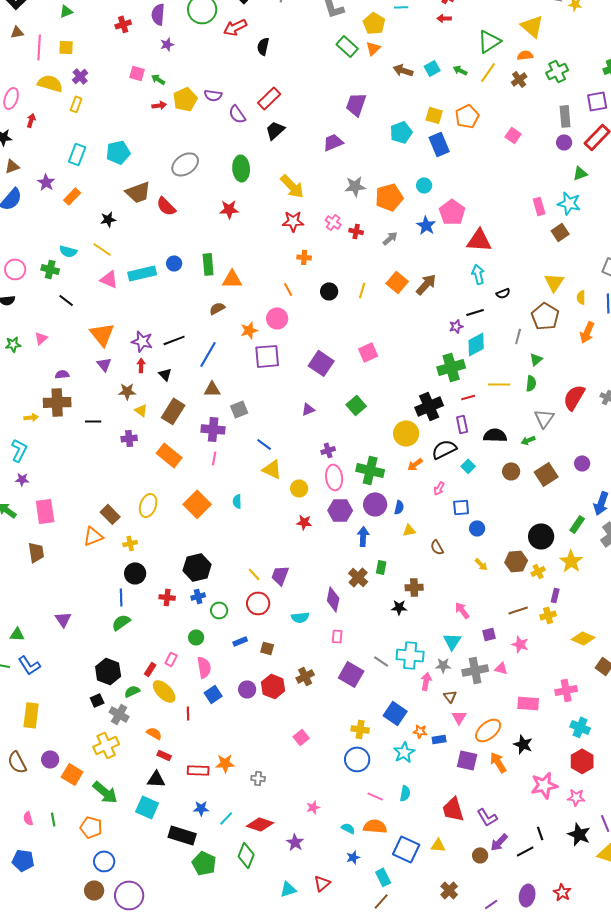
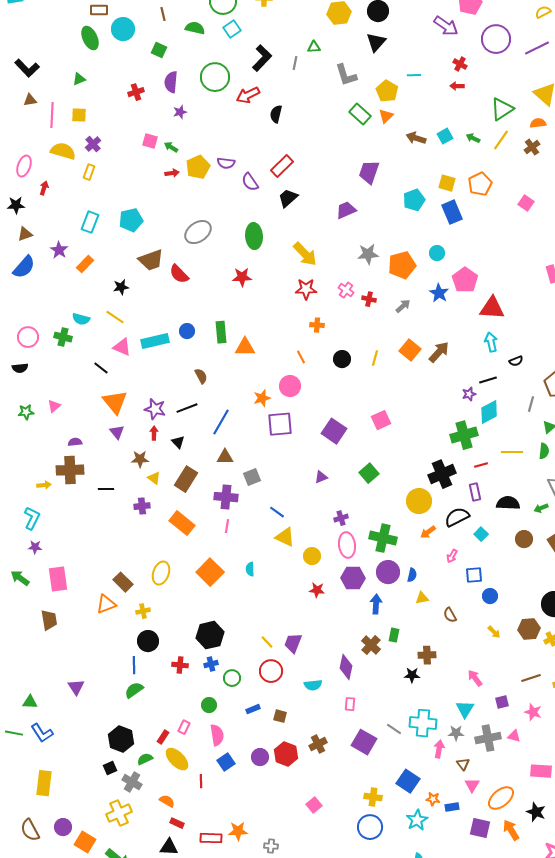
black line: (66, 300) -> (101, 368), moved
brown semicircle: (217, 308) -> (201, 376), moved, turned 91

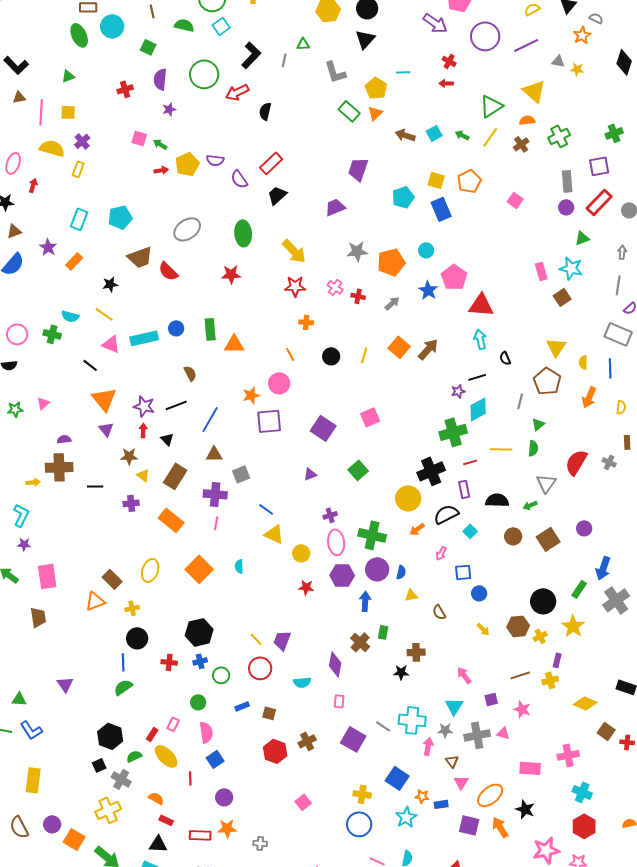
black semicircle: (516, 361) -> (505, 358), turned 88
purple circle: (260, 757) -> (224, 797), moved

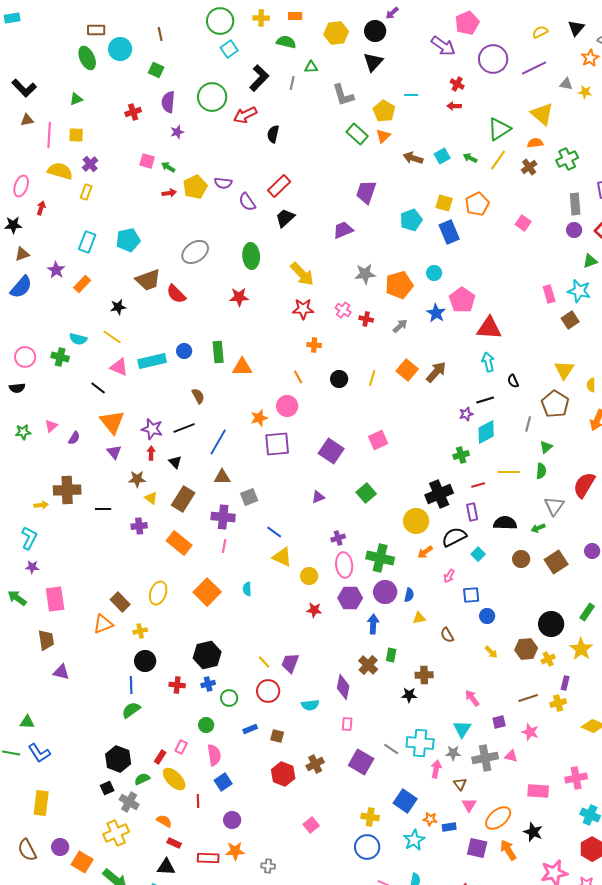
green semicircle: (184, 25) -> (286, 42), moved
green cross: (453, 432) -> (461, 455), size x0.6
purple semicircle: (64, 439) -> (74, 438), moved, turned 128
purple triangle: (65, 684) -> (61, 672), moved, turned -42

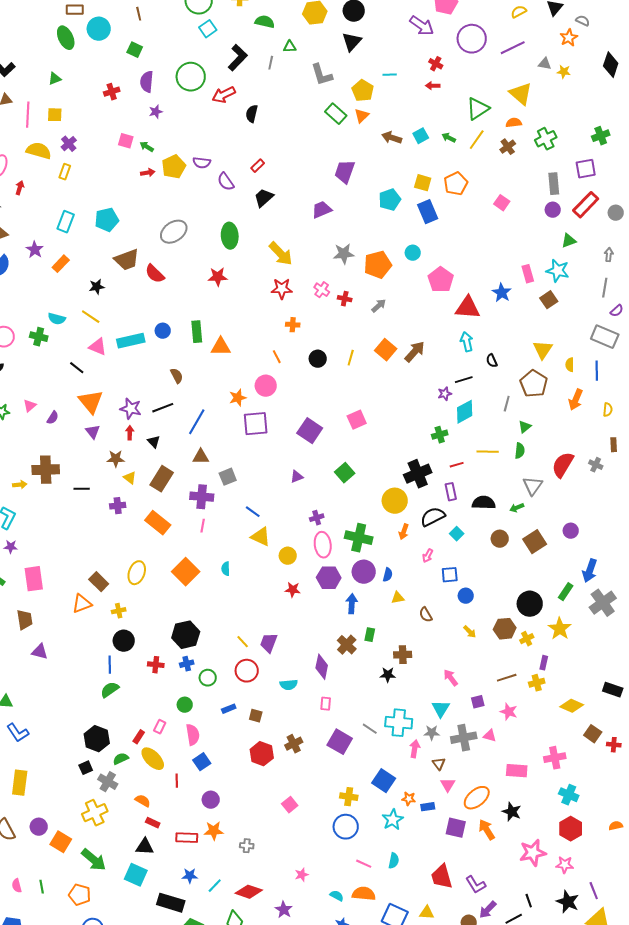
red rectangle: (279, 186) -> (258, 166), size x0.6
blue star: (436, 313) -> (502, 293), moved
orange arrow: (425, 552) -> (404, 532), turned -35

